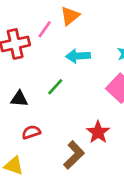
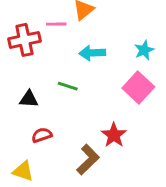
pink line: (45, 29) -> (56, 24), turned 54
green line: (55, 87) -> (68, 86), turned 66

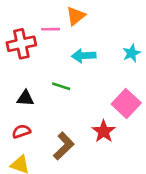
pink square: (138, 88) -> (126, 104), moved
red semicircle: (42, 135) -> (21, 131), moved
brown L-shape: (88, 160) -> (64, 146), moved

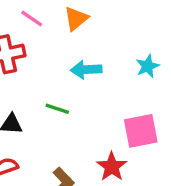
pink line: (51, 29) -> (32, 19), moved, turned 36
pink square: (126, 104) -> (141, 131), turned 36

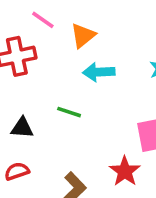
orange triangle: (76, 19) -> (83, 36), moved

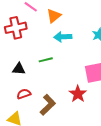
green line: (69, 112) -> (46, 60), turned -32
red semicircle: (17, 171) -> (24, 94), moved

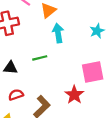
cyan arrow: (63, 37) -> (58, 33), turned 84

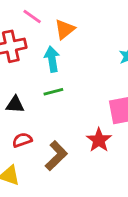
cyan arrow: (58, 33) -> (52, 59), moved

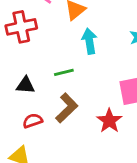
cyan arrow: (52, 59) -> (89, 41), moved
brown L-shape: (56, 156) -> (67, 108), moved

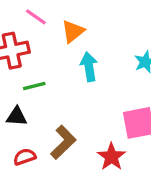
green line: (64, 72) -> (34, 86), moved

